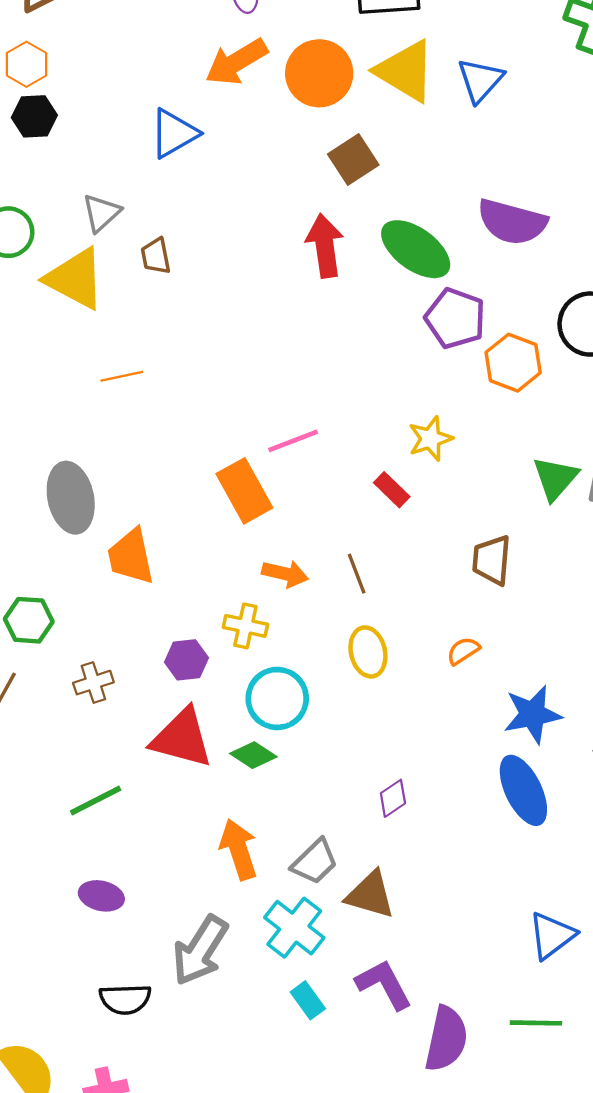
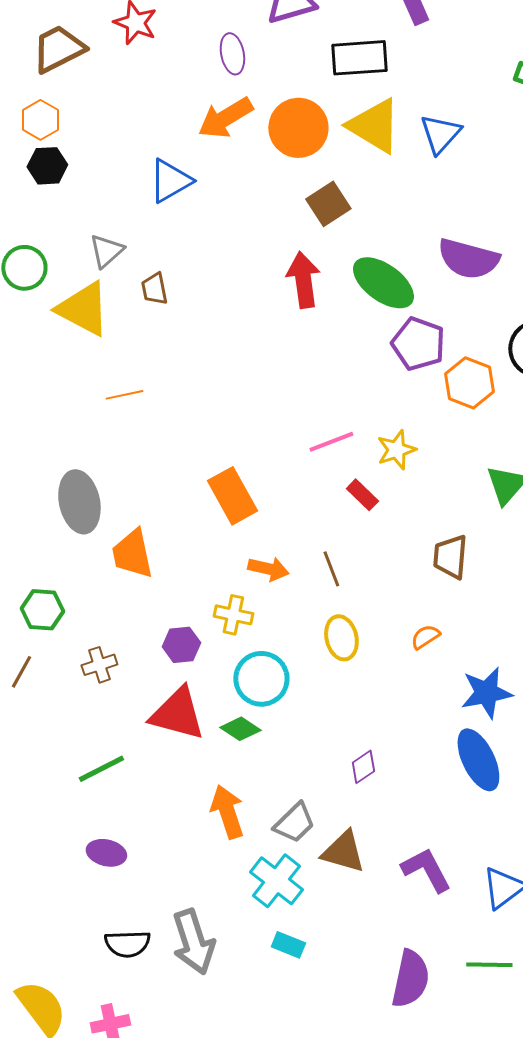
pink line: (293, 441) -> (331, 442), moved
gray arrow: (200, 950) -> (193, 942), moved, turned -50
purple L-shape: (384, 984) -> (426, 870), moved
cyan rectangle: (308, 1000) -> (288, 945), turned -32

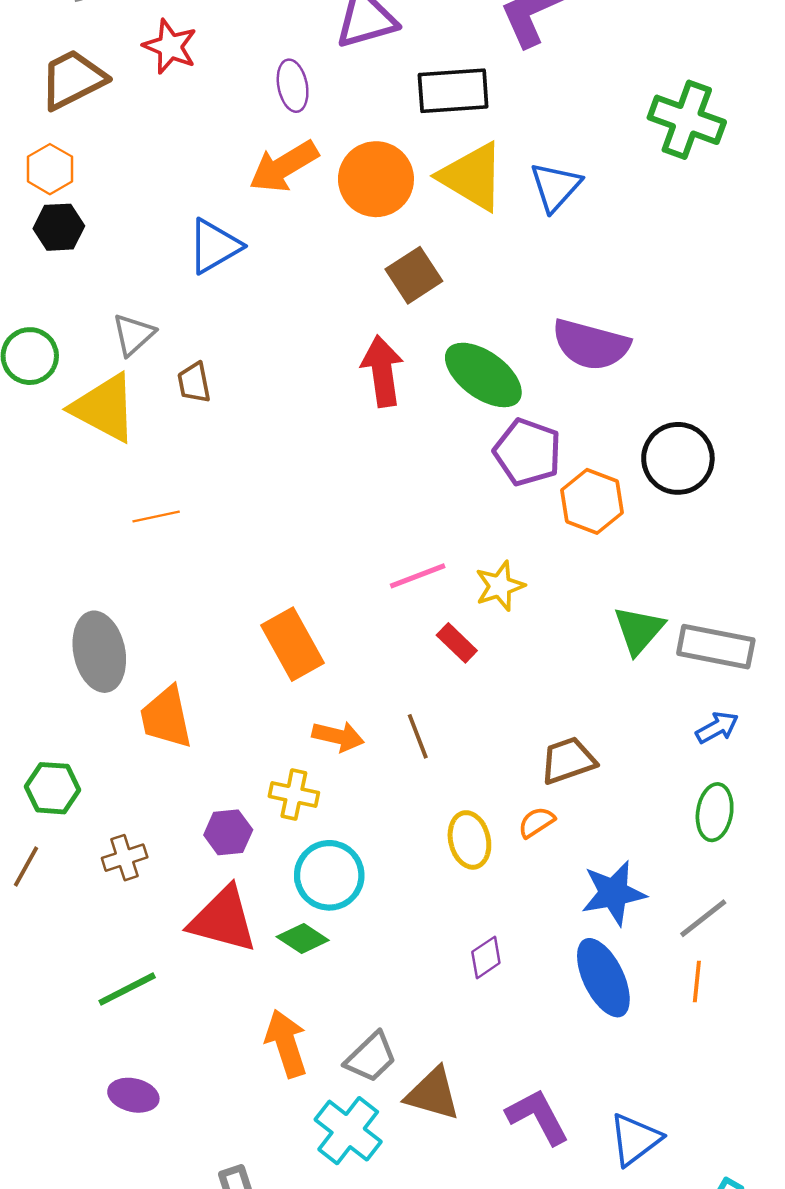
brown trapezoid: (450, 557) -> (568, 760), moved, turned 66
yellow ellipse: (341, 638) -> (469, 840), moved
purple diamond: (363, 767) -> (486, 957), moved

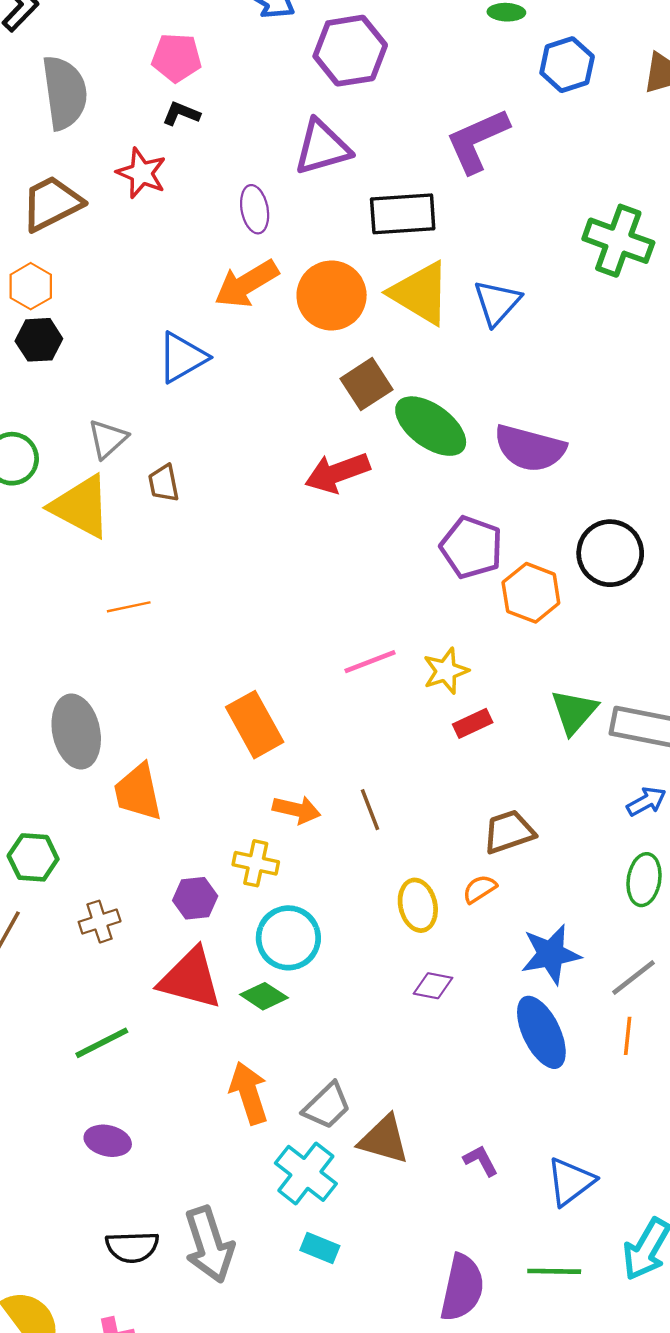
red arrow: (382, 371) -> (337, 473), turned -102
green ellipse: (483, 375) -> (431, 426), moved
red rectangle: (457, 643) -> (473, 723), moved, turned -69
purple diamond: (486, 957) -> (433, 986), moved, turned 45
purple L-shape: (538, 1117) -> (481, 1161), size x0.6

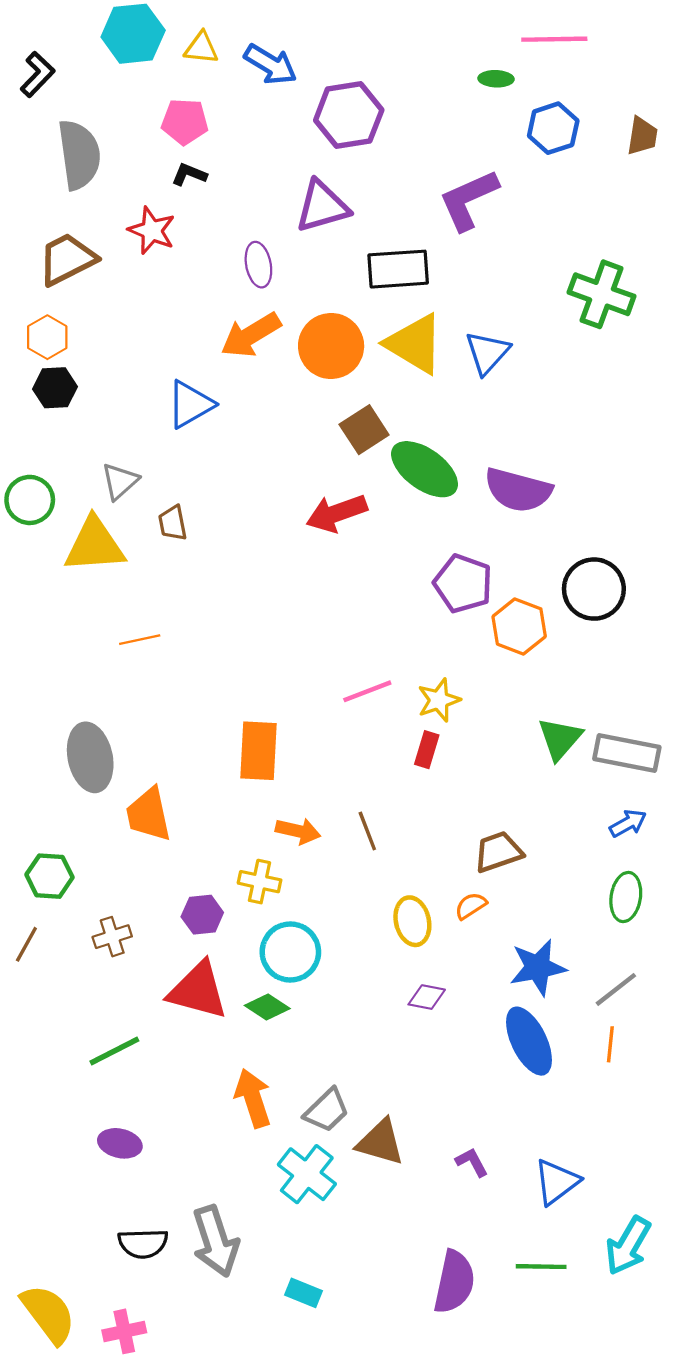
yellow triangle: (81, 507) -> (95, 545), turned -32
red rectangle: (473, 723) -> (427, 750), moved, turned -48
orange rectangle: (255, 725) -> (258, 751), turned 32
cyan rectangle: (320, 1248) -> (304, 1293), moved

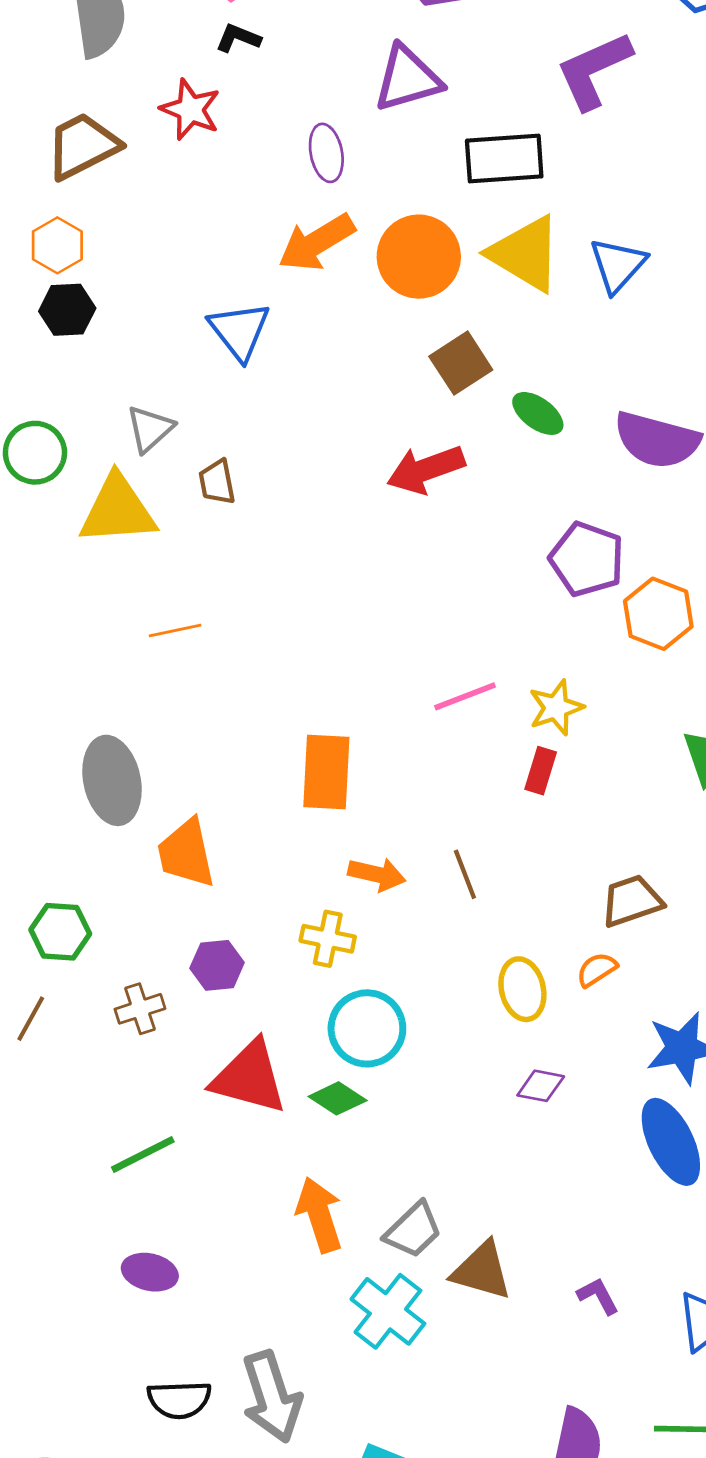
blue triangle: (190, 404) -> (239, 331), turned -38
green ellipse: (425, 469) -> (538, 413), size x0.6
purple hexagon: (202, 915) -> (217, 965), moved

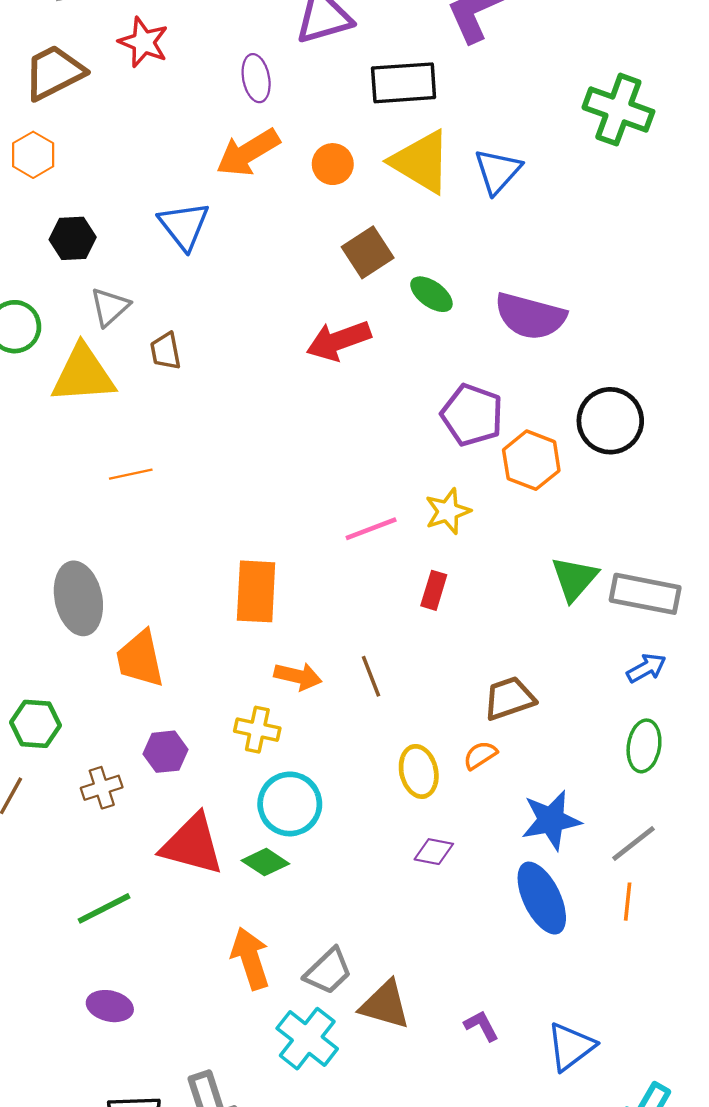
orange circle: (419, 257) -> (333, 164), size x0.6
black hexagon: (67, 310) -> (73, 238), moved
yellow star: (556, 708) -> (448, 511), moved

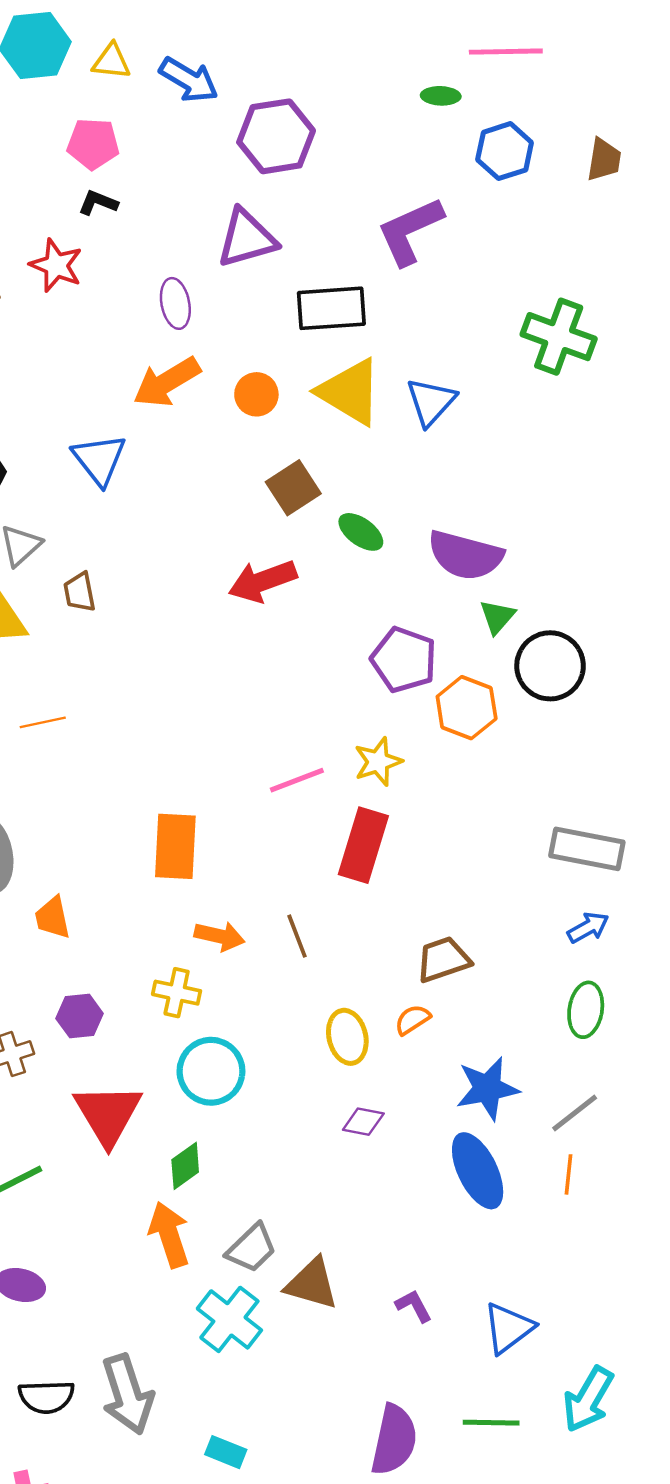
green triangle: (574, 579) -> (497, 617), moved, size x0.7
red rectangle: (434, 590) -> (363, 845), size x1.8
orange trapezoid: (140, 659) -> (53, 918), size x0.7
red triangle: (192, 845) -> (108, 1114), turned 44
green diamond: (265, 862) -> (185, 1166), moved, turned -69

